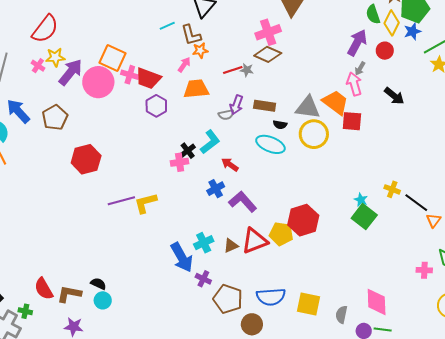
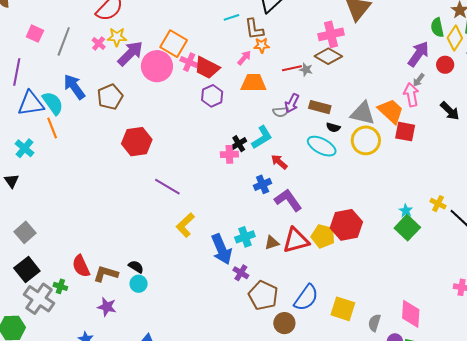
purple line: (121, 201) -> (167, 187), turned 40
yellow L-shape: (146, 203) -> (185, 225), moved, turned -35
blue semicircle: (271, 297) -> (306, 298), turned -56

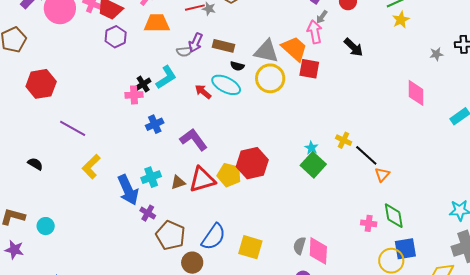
red arrow: (279, 162) -> (203, 92), moved
blue cross: (263, 184) -> (155, 124), moved
black semicircle: (136, 267) -> (35, 164), moved
gray semicircle: (374, 323) -> (299, 246), moved

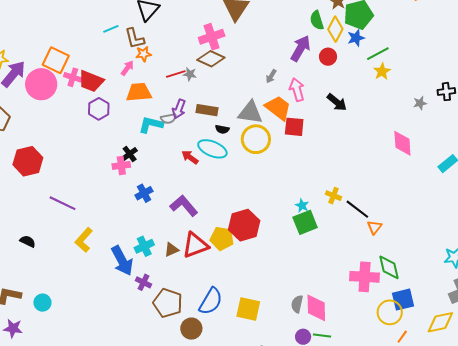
gray arrow: (322, 17) -> (271, 76), moved
cyan L-shape: (166, 77) -> (151, 125), moved, turned -130
green square: (313, 165) -> (305, 222), turned 30
pink cross: (369, 223) -> (365, 277), size x1.8

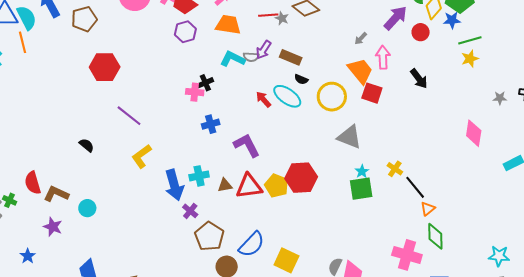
gray triangle: (250, 113) -> (349, 137), moved
green diamond: (389, 267) -> (435, 236), moved

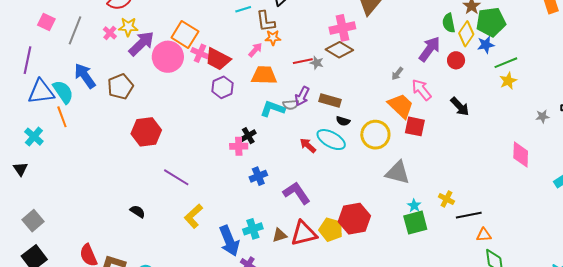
pink arrow: (383, 57) -> (422, 90), turned -30
black line: (415, 187) -> (469, 215), turned -55
orange triangle: (428, 209) -> (484, 235), turned 42

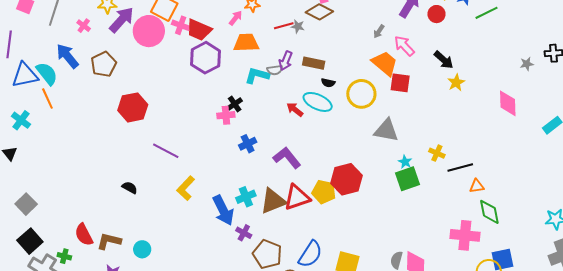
pink cross: (110, 33) -> (84, 26), moved
yellow star: (508, 81) -> (456, 83), moved
purple hexagon: (222, 87) -> (205, 58), size x1.4
brown triangle: (280, 235) -> (273, 201), size x1.8

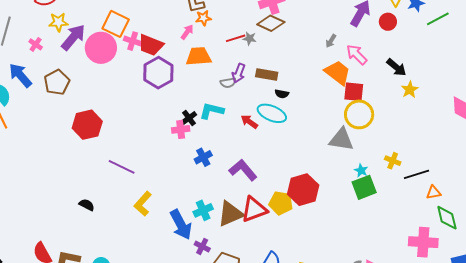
cyan L-shape: (257, 75) -> (212, 111), moved
yellow circle: (361, 94) -> (359, 114), moved

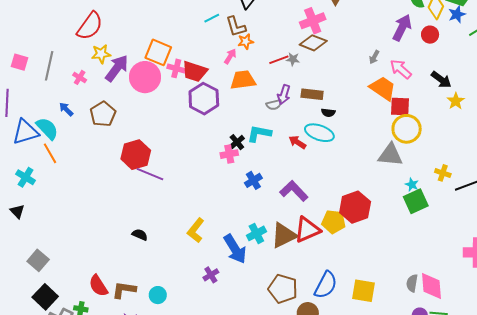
blue arrow: (20, 75) -> (66, 109), size x0.6
purple line: (122, 167) -> (150, 174), moved
purple cross: (202, 246) -> (211, 275), moved, turned 35

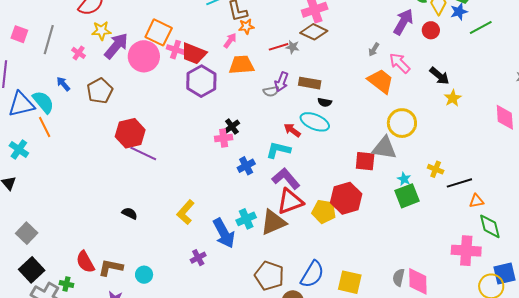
red square: (400, 106) -> (365, 161), moved
cyan L-shape: (259, 134) -> (278, 150), moved
red triangle: (307, 230) -> (290, 201), moved

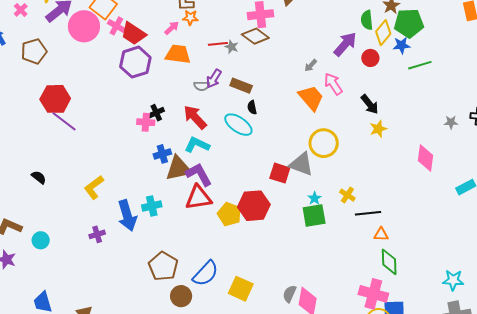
black semicircle: (325, 102) -> (252, 107), turned 56
red arrow: (292, 130) -> (195, 117), moved, size x1.5
brown triangle: (273, 222) -> (178, 168), moved
pink cross: (466, 251) -> (373, 294), moved

